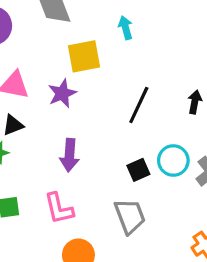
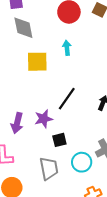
purple star: (62, 93) -> (44, 119), moved
cyan circle: (173, 160) -> (82, 162), moved

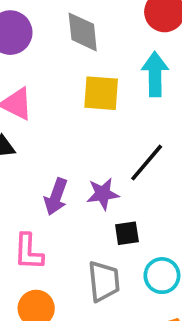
cyan arrow: (67, 48) -> (155, 74), size x1.6

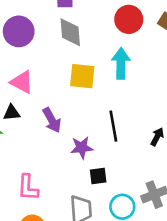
black line: (147, 163) -> (113, 126), turned -52
purple arrow: (56, 197) -> (52, 120), moved, turned -50

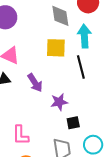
gray diamond: (70, 32) -> (60, 16), moved
black line: (113, 126) -> (81, 67), moved

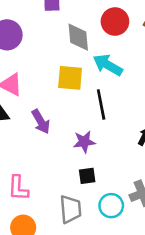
cyan arrow: (84, 36) -> (108, 65), turned -60
purple star: (59, 102) -> (84, 142), moved

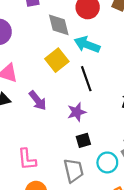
yellow square: (70, 78) -> (57, 60), turned -35

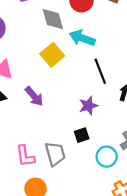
black line: (86, 79) -> (100, 71), moved
purple star: (77, 112) -> (88, 106), moved
gray trapezoid: (74, 170) -> (55, 154), moved

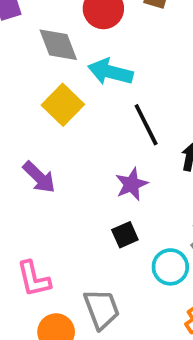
gray trapezoid: (55, 154) -> (102, 309), moved

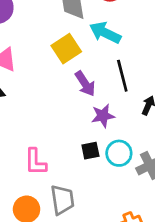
purple arrow: (39, 177) -> (85, 84), moved
cyan circle: (170, 267) -> (119, 153), moved
pink L-shape: (34, 279) -> (35, 162), moved

